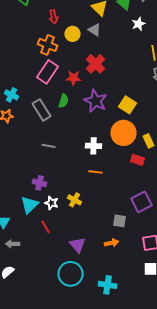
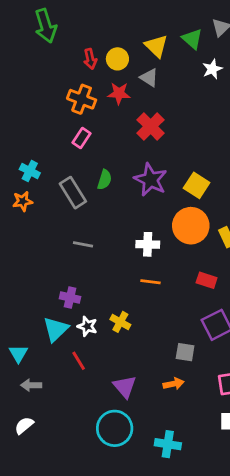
yellow circle: (72, 34) -> (117, 59), moved
pink rectangle: (48, 72) -> (82, 138), size x0.6
red star: (74, 78) -> (119, 93), moved
red rectangle: (138, 160) -> (207, 280), moved

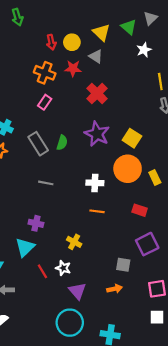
green arrow: (46, 26) -> (17, 17), size x0.7
green semicircle: (105, 180) -> (62, 143), moved
white star: (87, 326) -> (63, 268), moved

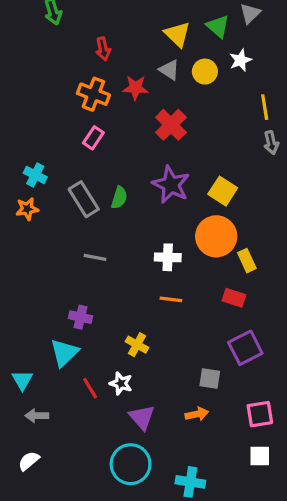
yellow circle: (72, 42) -> (205, 72), moved
yellow rectangle: (155, 178) -> (247, 261), moved

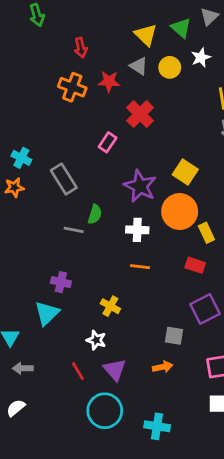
pink rectangle: (93, 138) -> (108, 142), moved
purple star: (171, 185) -> (140, 186), moved
green semicircle: (119, 198) -> (95, 214), moved
red line: (90, 388) -> (78, 371), moved

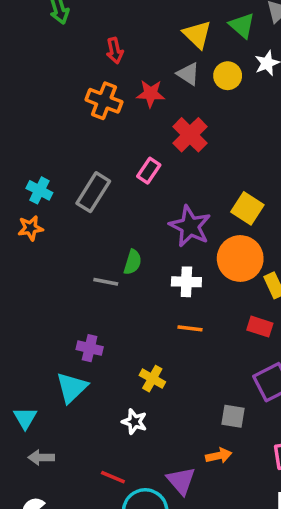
gray rectangle: (64, 179) -> (93, 192), moved, turned 64
purple triangle: (115, 370) -> (181, 481), moved
red line: (78, 371) -> (113, 477), moved, turned -36

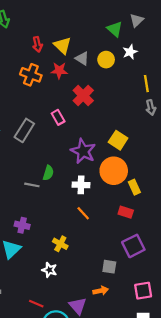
yellow triangle: (197, 34) -> (62, 45), moved
pink rectangle: (149, 171) -> (58, 117), turned -64
orange line: (190, 328) -> (83, 213), turned 40

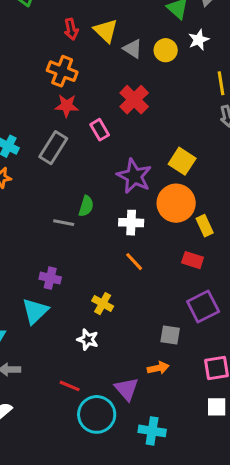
red star: (59, 70) -> (67, 106), moved

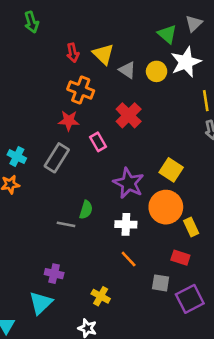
white star: (199, 40) -> (186, 62), size x1.6
orange cross: (62, 71) -> (81, 90), moved
gray square: (170, 335) -> (161, 283), moved

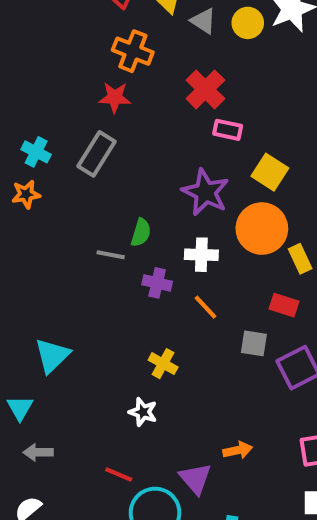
pink rectangle: (98, 142) -> (228, 130), moved, turned -48
purple cross: (54, 274) -> (157, 283), moved
cyan triangle: (41, 303) -> (52, 356), moved

